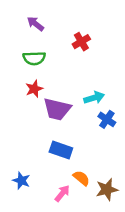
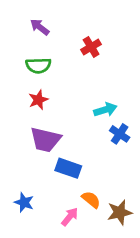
purple trapezoid: (57, 109) -> (45, 140), moved

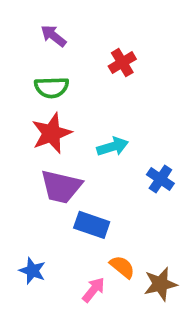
red star: (38, 100) -> (52, 133), size x1.5
cyan arrow: (105, 110) -> (113, 147), moved

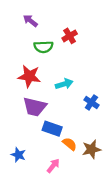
green semicircle: (52, 87) -> (43, 47), moved
red star: (52, 133) -> (29, 76), turned 30
orange semicircle: (122, 267) -> (70, 144), moved
brown star: (160, 284) -> (91, 149), moved

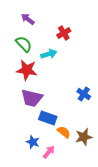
green semicircle: (43, 47) -> (24, 44), moved, turned -132
cyan arrow: (64, 84) -> (49, 54), moved
blue star: (18, 155) -> (33, 142), moved

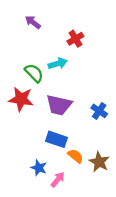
green semicircle: (24, 44) -> (34, 73), moved
red star: (27, 70) -> (21, 99), moved
purple trapezoid: (32, 98) -> (59, 105), moved
brown star: (84, 137) -> (99, 162), turned -30

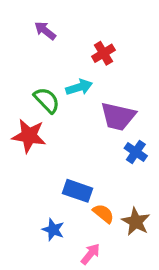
purple trapezoid: (59, 105) -> (118, 116), moved
pink arrow: (58, 180) -> (90, 254), moved

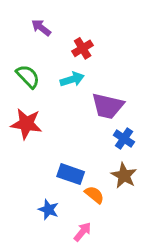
red cross: (103, 53) -> (83, 48), moved
green semicircle: (47, 100) -> (28, 76), moved
brown star: (136, 222) -> (124, 176), moved

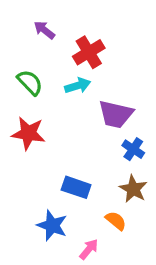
red cross: (83, 48) -> (89, 52), size x1.4
orange semicircle: (94, 195) -> (116, 221), moved
blue star: (48, 210) -> (52, 225), size x1.4

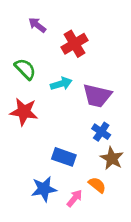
cyan arrow: (78, 86) -> (61, 84), moved
blue cross: (133, 149) -> (101, 132), moved
blue star: (52, 225) -> (44, 189), turned -30
pink arrow: (89, 249) -> (75, 198), moved

